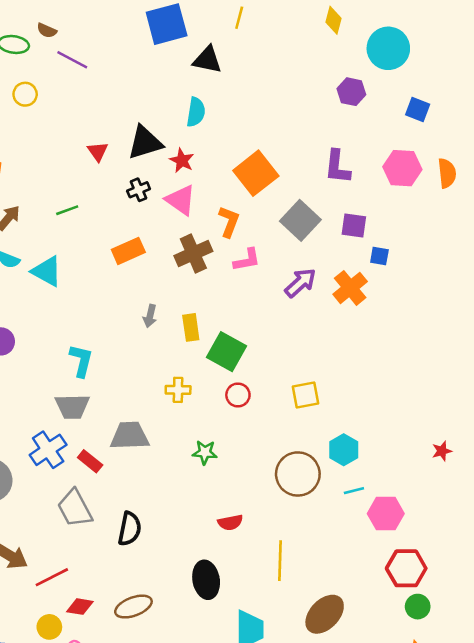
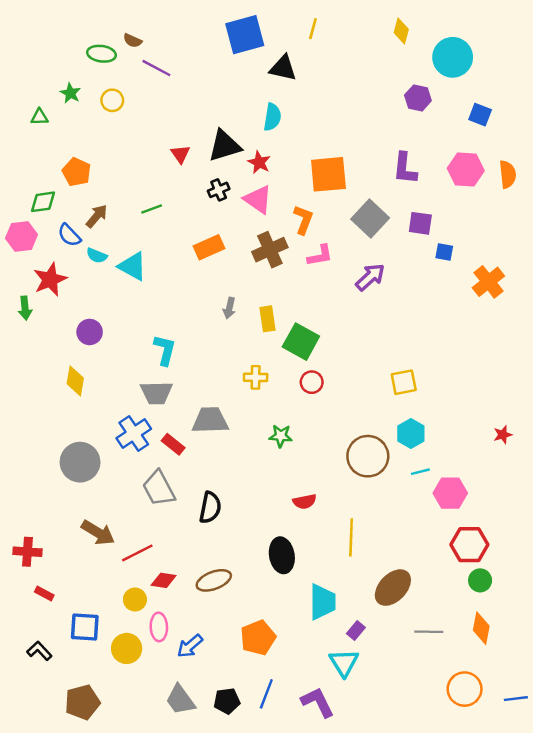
orange square: (256, 173) -> (328, 174), turned 33
orange cross: (350, 288) -> (488, 282), moved
yellow square: (305, 395) -> (404, 382), moved

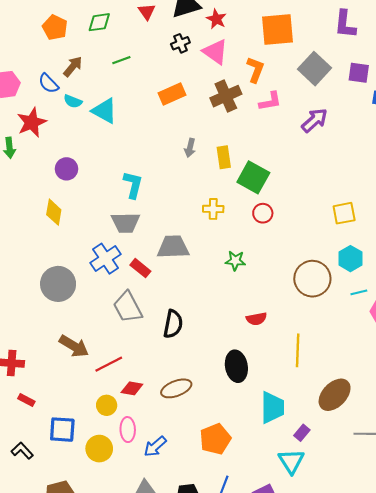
green diamond: (43, 202) -> (99, 22), moved

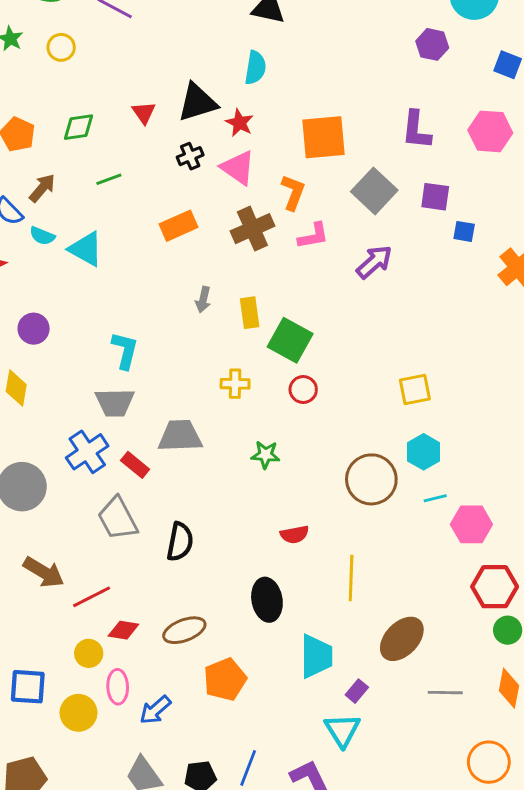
orange pentagon: (215, 439) -> (225, 679), moved

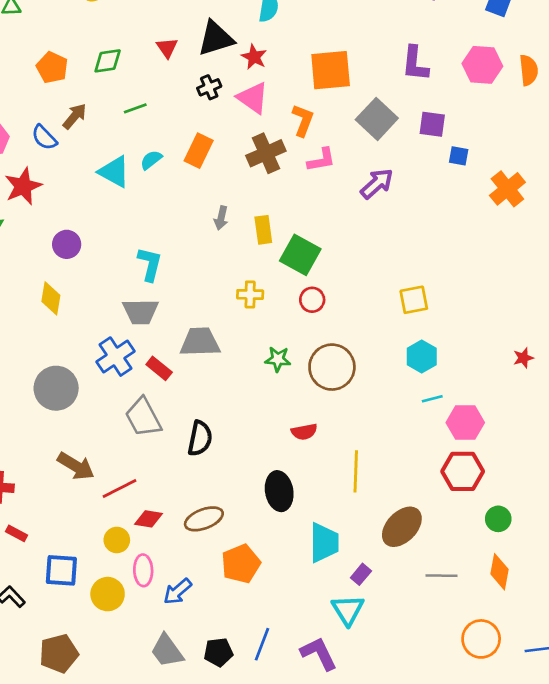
orange rectangle: (179, 226) -> (199, 151), turned -40
cyan semicircle: (42, 236) -> (151, 160), moved, turned 120
brown circle: (371, 479) -> (332, 367), moved
red hexagon: (495, 587) -> (463, 471), moved

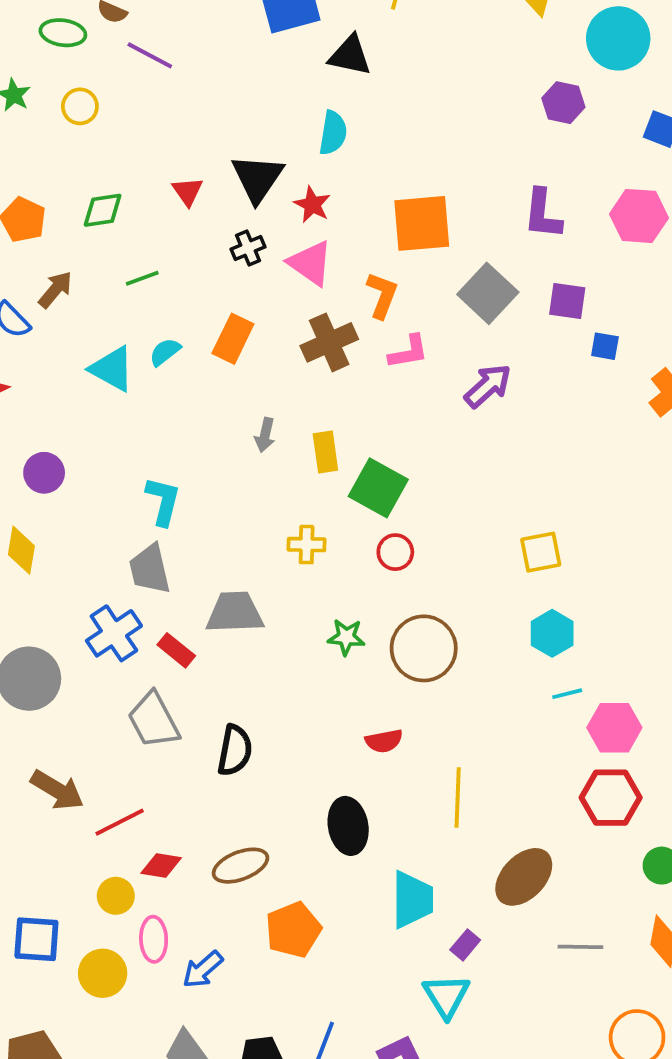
black triangle: (216, 38) -> (257, 178), turned -39
gray trapezoid: (141, 312) -> (150, 569), turned 78

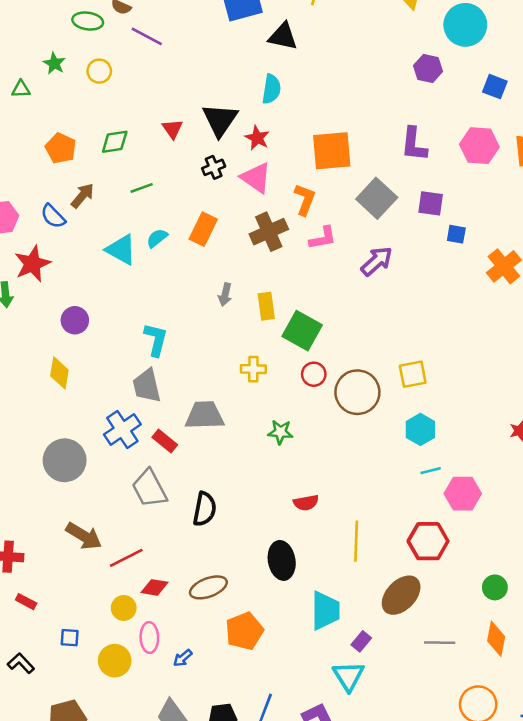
brown circle: (424, 648) -> (357, 392), moved
red hexagon: (611, 798) -> (428, 541), moved
blue square: (36, 939) -> (70, 638), size x0.6
blue arrow: (203, 969) -> (183, 658), size x0.7

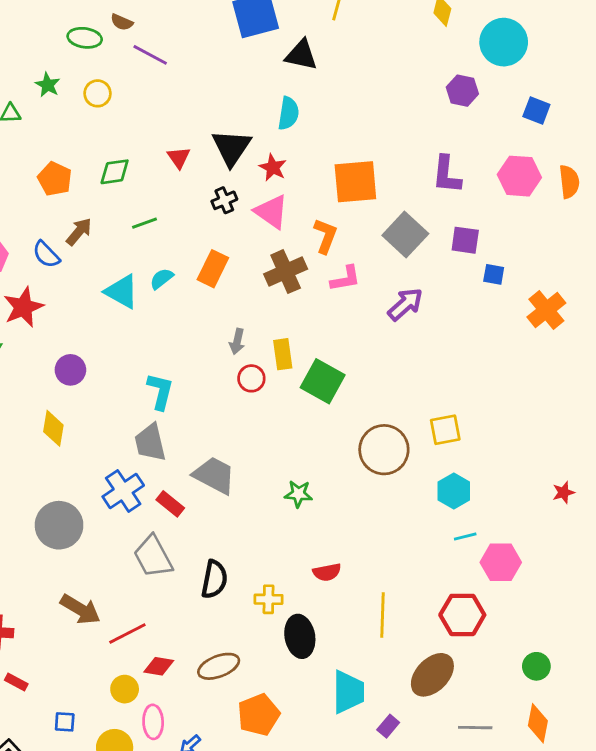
yellow cross: (253, 369) -> (269, 599), moved
red circle: (314, 374) -> (251, 378), moved
gray trapezoid: (205, 415) -> (214, 475), turned 30

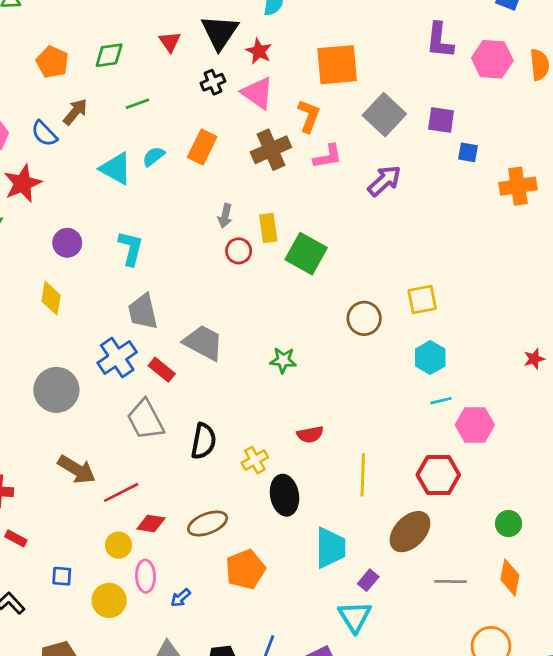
purple L-shape: (447, 175) -> (440, 40), moved
orange cross: (546, 310) -> (518, 186), turned 30
cyan L-shape: (160, 391) -> (131, 248), moved
brown circle: (384, 450) -> (364, 318), size x0.7
yellow cross: (269, 599) -> (255, 460), turned -30

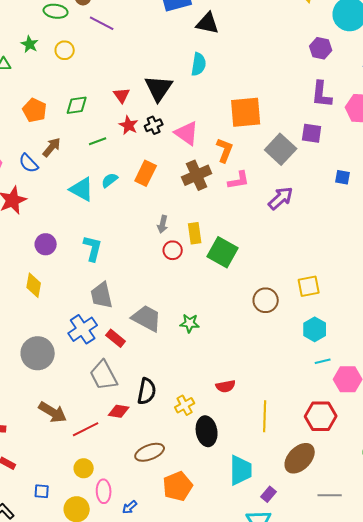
red star: (259, 51) -> (129, 125), moved
purple square: (441, 120) -> (312, 133), moved
green star: (283, 360) -> (190, 323), moved
red diamond: (151, 524) -> (119, 411), moved

